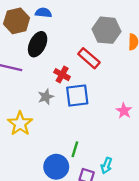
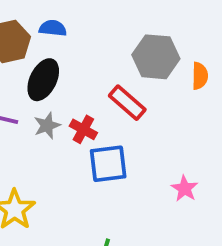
gray star: (46, 97) -> (47, 126), moved

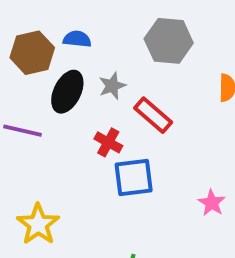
gray hexagon: (156, 57) -> (169, 41), moved
gray star: (47, 126) -> (112, 86), moved

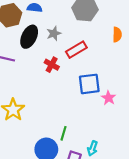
red rectangle: (153, 115) -> (76, 50), turned -72
blue square: (134, 177) -> (89, 84), moved

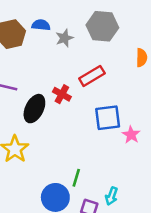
gray star: (54, 33) -> (64, 38), moved
black ellipse: (29, 37) -> (34, 109), moved

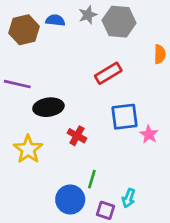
gray star: (64, 38) -> (88, 15), moved
red cross: (62, 94) -> (77, 136), moved
black ellipse: (34, 109) -> (48, 107), turned 56

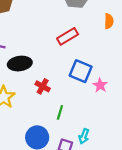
blue square: (124, 117) -> (81, 71), turned 30
green line: (92, 179) -> (60, 112), moved

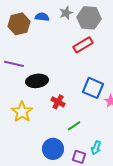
red rectangle: (68, 36) -> (83, 45), moved
green line: (60, 112) -> (74, 126), turned 40

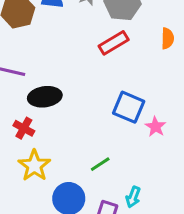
red cross: (58, 102) -> (24, 128), moved
yellow star: (22, 112) -> (34, 166), moved

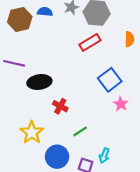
blue square: (129, 107) -> (110, 80), moved, turned 30
red cross: (24, 128) -> (60, 106), moved

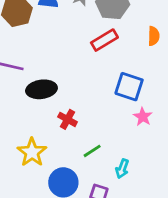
blue square: (110, 80) -> (129, 87), turned -35
cyan arrow: (104, 156) -> (122, 169), moved

